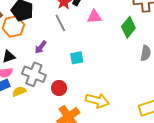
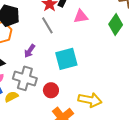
cyan square: (77, 58) -> (66, 59), size x1.6

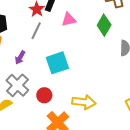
gray line: (47, 25) -> (36, 31), turned 60
gray cross: (25, 78) -> (17, 85), turned 30

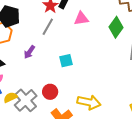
cyan square: (57, 63) -> (66, 61), size x0.6
gray cross: (17, 85) -> (26, 100), moved

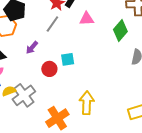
red circle: (50, 92) -> (49, 69), moved
yellow arrow: (89, 102) -> (87, 103), turned -105

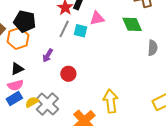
green diamond: (120, 31) -> (132, 24), turned -55
cyan square: (68, 59) -> (81, 31), moved, turned 32

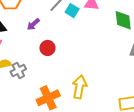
gray cross: (47, 104) -> (18, 70), size x0.7

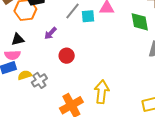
cyan square: (72, 11) -> (88, 16), turned -32

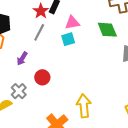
cyan square: (88, 16) -> (68, 39), moved
gray cross: (39, 80) -> (19, 91), moved

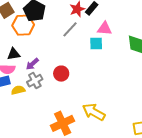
purple arrow: (22, 59) -> (32, 64), moved
yellow arrow: (84, 106) -> (94, 112), turned -70

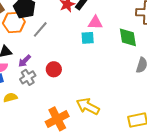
gray line: (70, 29) -> (40, 29), moved
yellow semicircle: (18, 90) -> (10, 98), moved

